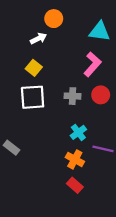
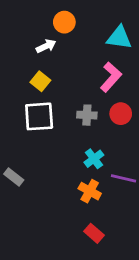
red rectangle: (75, 185) -> (94, 233), moved

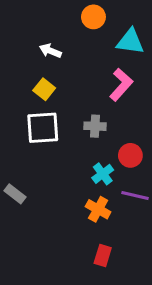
orange circle: (64, 22) -> (93, 17), moved
white arrow: (46, 46) -> (50, 51), turned -132
red circle: (121, 114) -> (130, 155), moved
red rectangle: (94, 233) -> (103, 255), turned 66

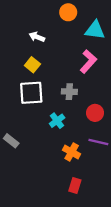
cyan cross: (103, 174) -> (57, 121), moved

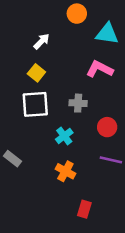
white arrow: (37, 37) -> (41, 41), turned 112
pink L-shape: (88, 61) -> (100, 69), turned -105
orange cross: (72, 152) -> (65, 171), moved

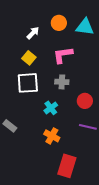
orange circle: (77, 14) -> (59, 23), moved
pink L-shape: (100, 69) -> (63, 55), moved, turned -35
red rectangle: (84, 209) -> (67, 166), size x1.6

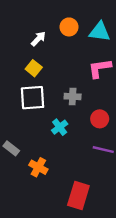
pink L-shape: (63, 55) -> (100, 68), moved
orange cross: (52, 136) -> (38, 167), moved

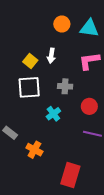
white arrow: (38, 39) -> (51, 56), moved, turned 144

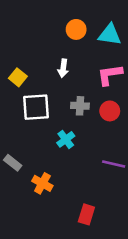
yellow square: (30, 61) -> (18, 77), moved
red circle: (89, 106) -> (110, 111), moved
red rectangle: (70, 175) -> (86, 214), size x0.7

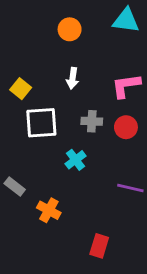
orange circle: (76, 29) -> (70, 29), moved
cyan triangle: (110, 35) -> (126, 20), moved

